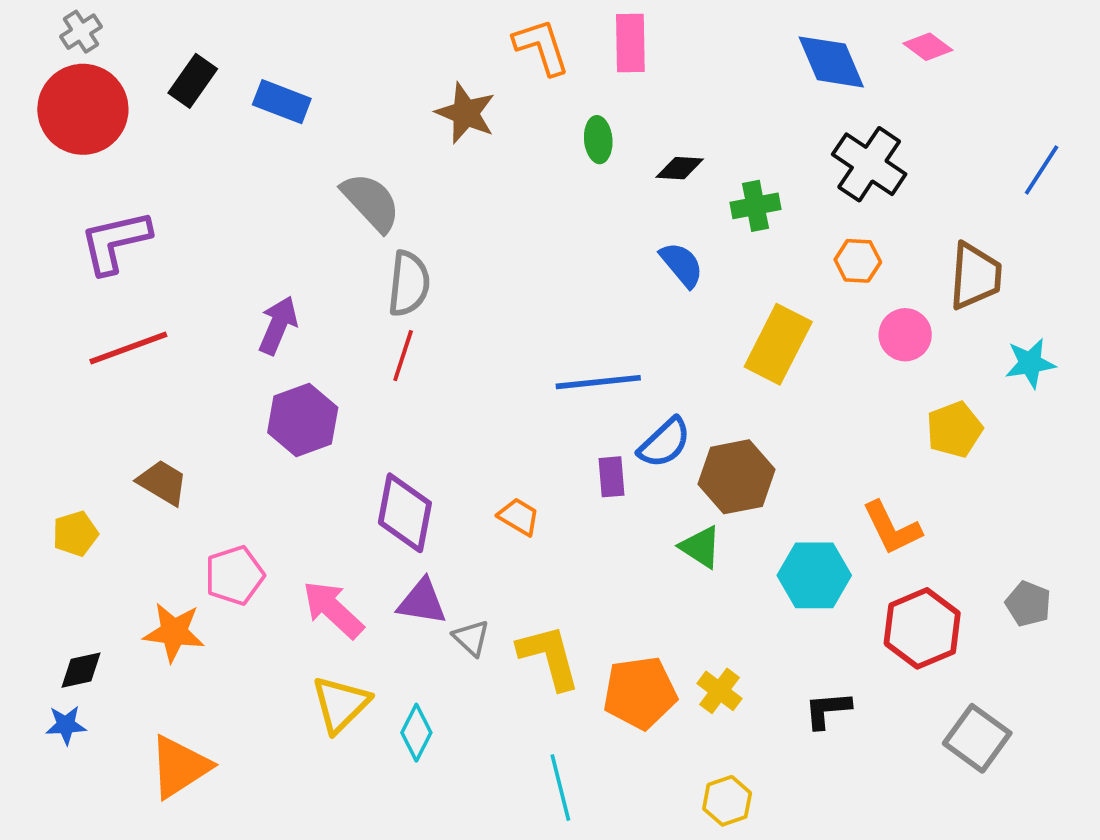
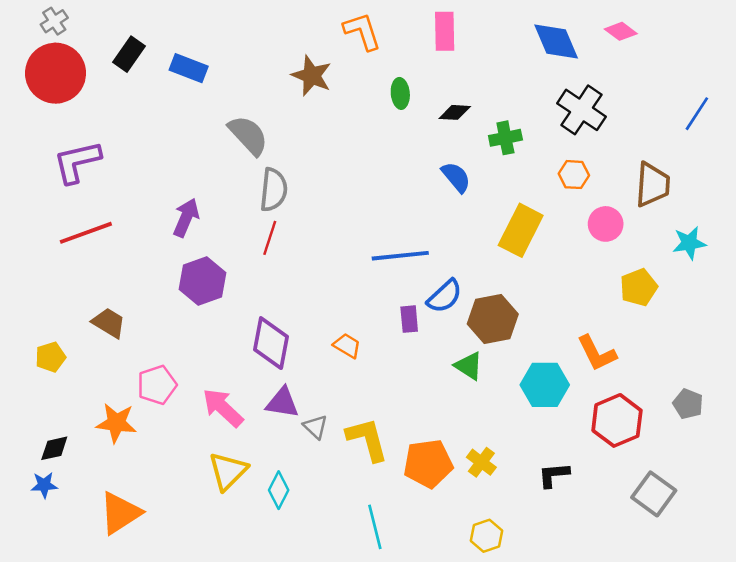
pink rectangle: (630, 43) -> (445, 31), moved

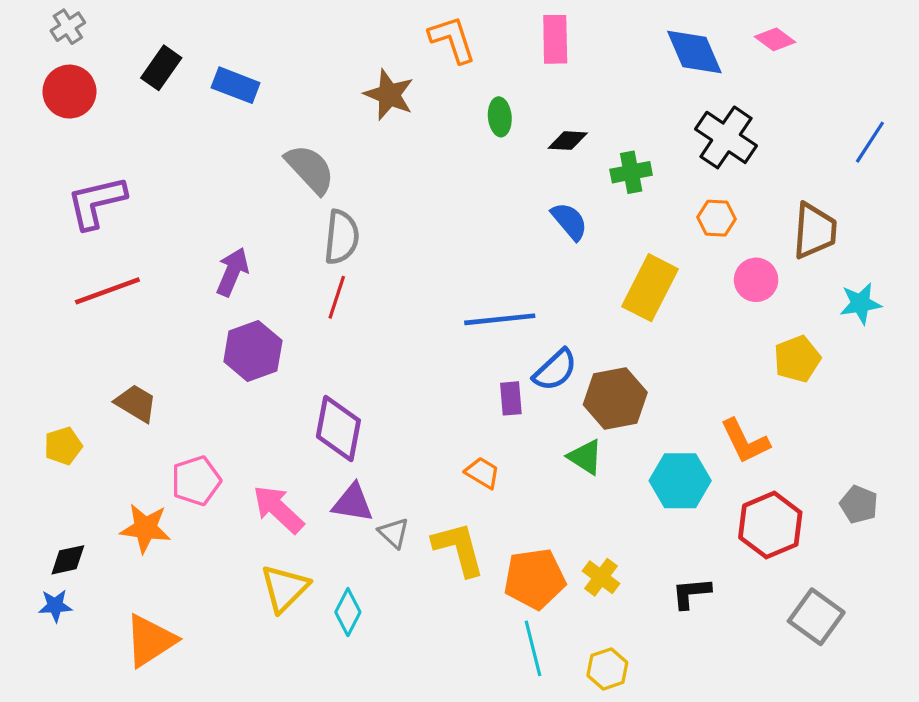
red circle: (56, 73) -> (69, 92), size x0.7
orange trapezoid: (347, 346) -> (482, 473), moved
cyan line: (375, 527) -> (533, 648), moved

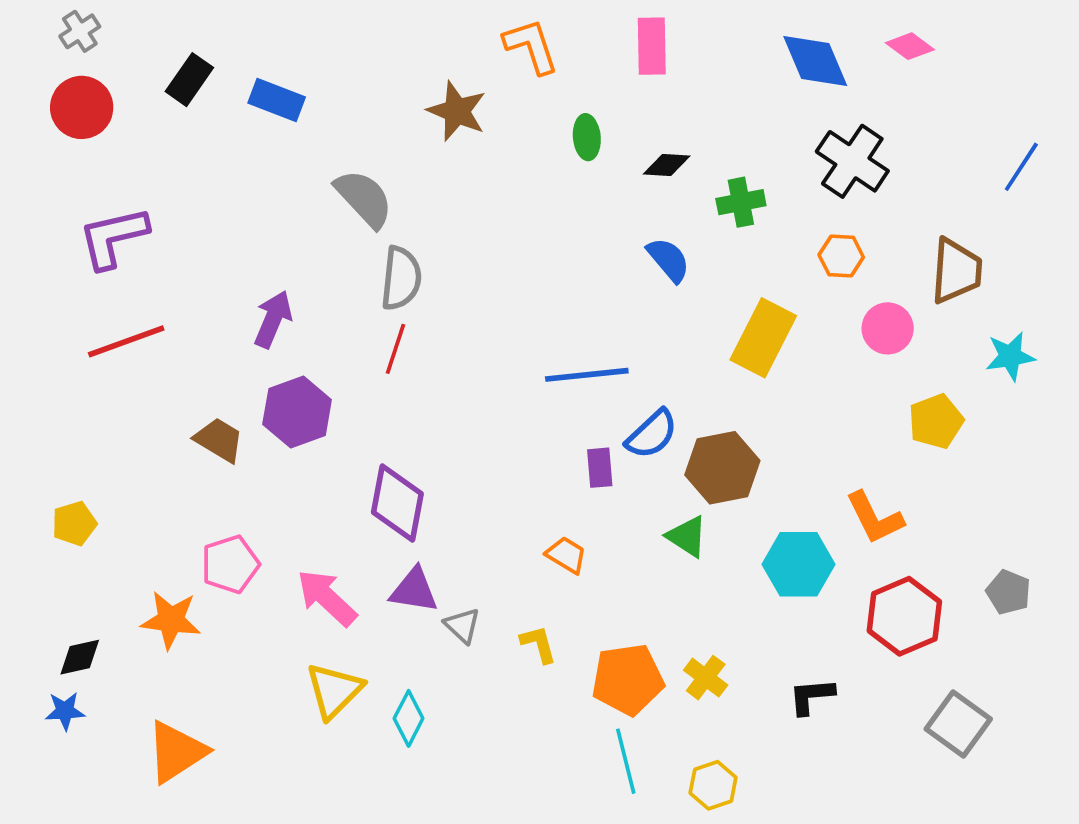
brown trapezoid: (136, 403) -> (219, 440), moved
yellow L-shape: (459, 549) -> (538, 644), size x0.6

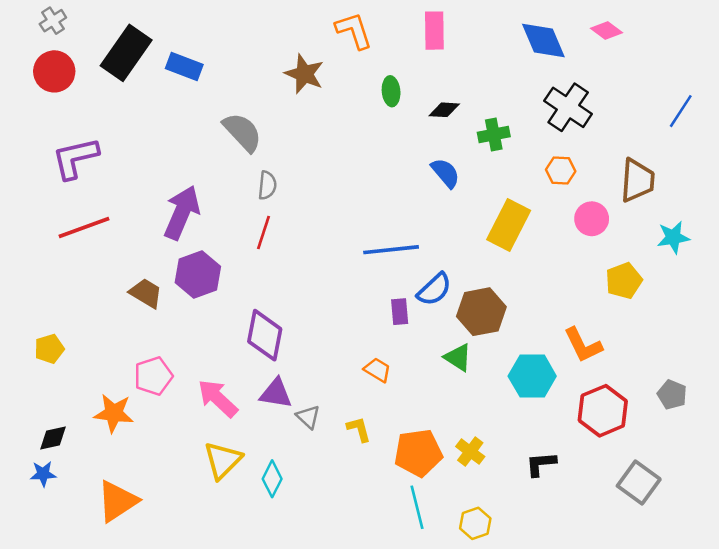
black rectangle: (189, 80) -> (126, 53), size x1.6
gray semicircle: (401, 278) -> (267, 185), size x0.7
purple arrow: (273, 319) -> (182, 213), size x1.4

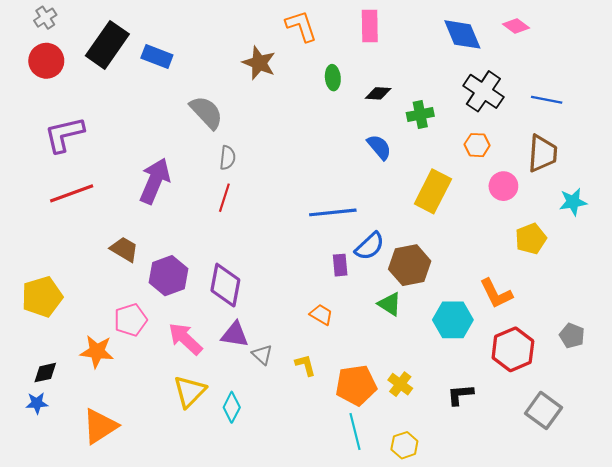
blue line: (681, 111) -> (547, 100), moved, turned 68
purple hexagon: (198, 274) -> (169, 276), moved
yellow pentagon: (49, 349) -> (42, 297), size x1.6

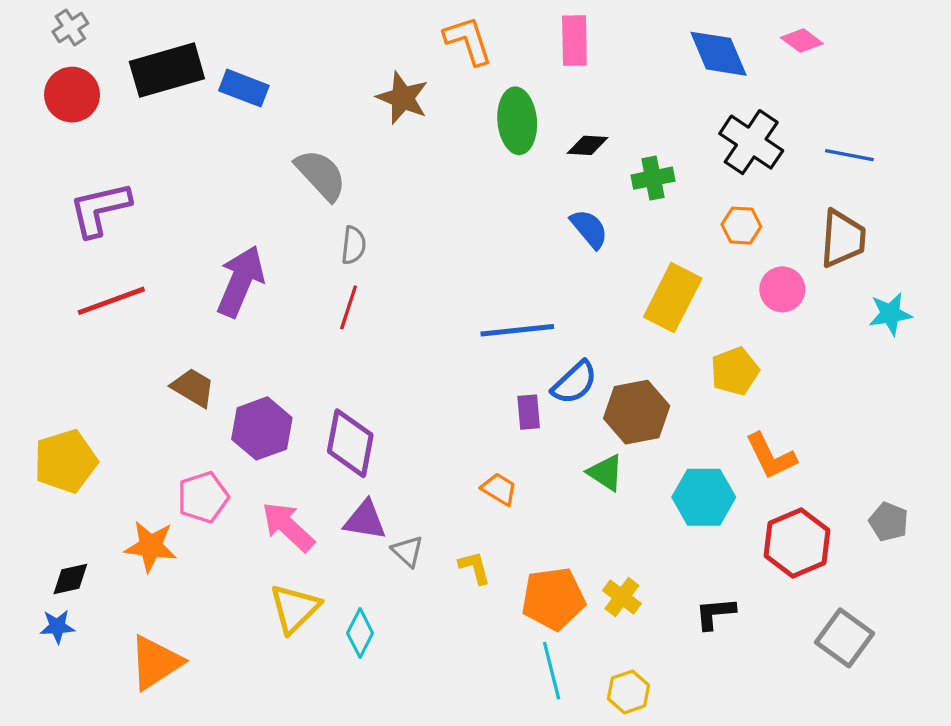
black rectangle: (107, 45) -> (167, 70), turned 39
green ellipse: (333, 78) -> (517, 121), size x1.6
yellow pentagon: (531, 239) -> (735, 371), moved

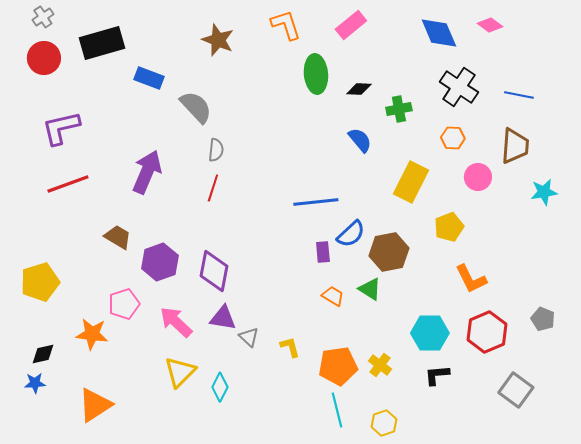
pink rectangle: (574, 41) -> (351, 25), turned 52
blue rectangle: (244, 88) -> (149, 78), moved
brown star: (403, 98) -> (218, 40), moved
orange trapezoid: (499, 489) -> (333, 296), moved
cyan hexagon: (704, 497) -> (430, 333), moved

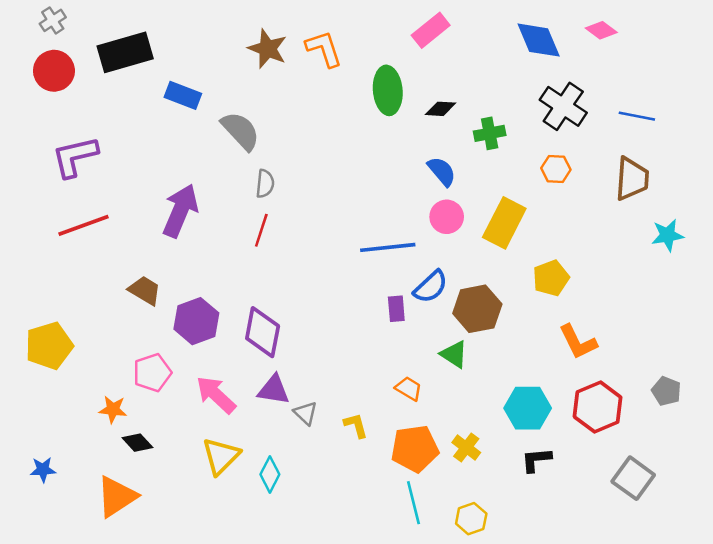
orange L-shape: (286, 25) -> (324, 49), moved
pink circle: (478, 177) -> (447, 217), moved
orange trapezoid: (333, 296) -> (409, 389), moved
orange star: (92, 334) -> (113, 409), size x0.7
black diamond: (43, 354) -> (137, 443), moved, turned 60

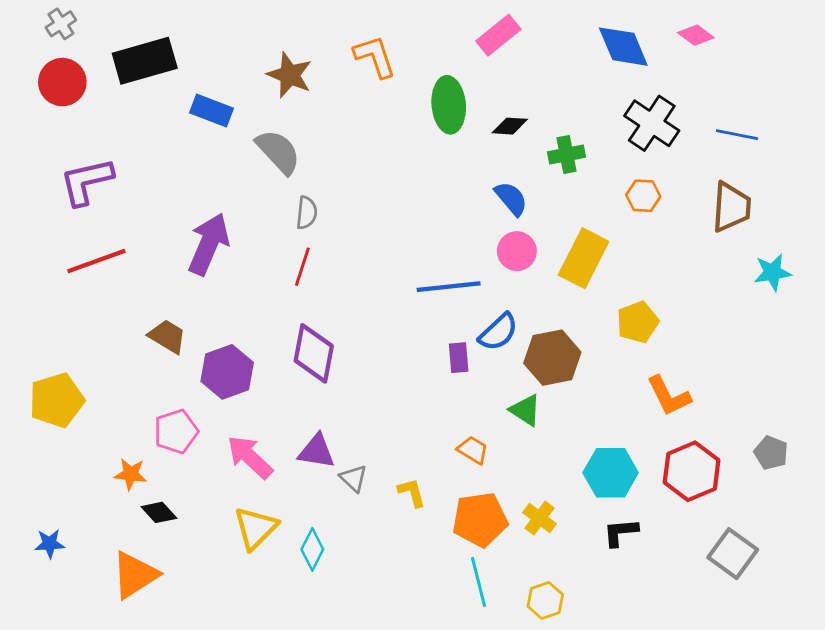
brown star: (267, 49) -> (290, 75), moved
purple diamond: (263, 332) -> (314, 353), moved

